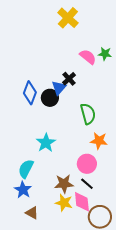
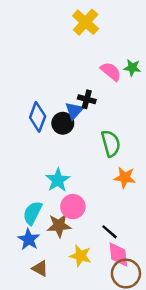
black cross: (69, 79) -> (87, 99), turned -32
pink circle: (87, 164) -> (73, 207), moved
brown star: (64, 184) -> (59, 226), moved
pink diamond: (82, 202) -> (118, 255), moved

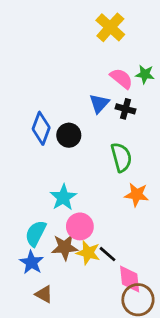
yellow cross: (86, 22) -> (110, 27), moved
black cross: (87, 99) -> (126, 109), moved
blue triangle: (74, 111) -> (99, 103), moved
black line: (110, 232) -> (108, 254), moved
yellow star: (80, 256) -> (88, 253), moved

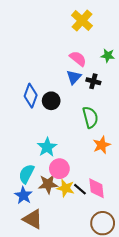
pink semicircle: (121, 78) -> (78, 59), moved
orange star: (137, 195) -> (102, 145), turned -30
pink diamond: (130, 279) -> (96, 188), moved
brown triangle: (44, 294) -> (33, 219), size x1.5

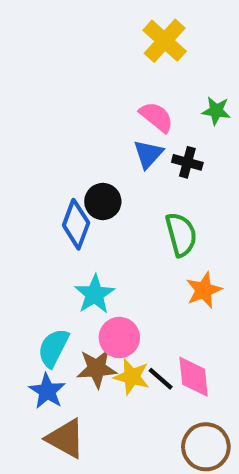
blue diamond: (31, 96) -> (76, 224), moved

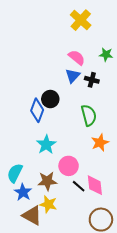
pink circle: (119, 338) -> (69, 166), moved
cyan semicircle: (53, 348) -> (15, 173), moved
yellow star: (132, 377) -> (48, 204), moved

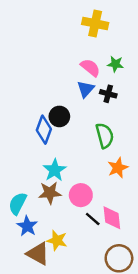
yellow cross: (81, 20) -> (95, 23), turned -30
green star: (106, 54) -> (115, 64), moved
brown star: (47, 181) -> (50, 193), moved

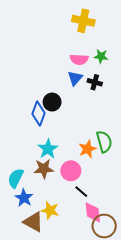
pink semicircle: (90, 68) -> (79, 59), turned 144
green semicircle: (105, 136) -> (104, 142), moved
orange star: (118, 168) -> (87, 149), moved
pink diamond: (112, 218) -> (93, 212), moved

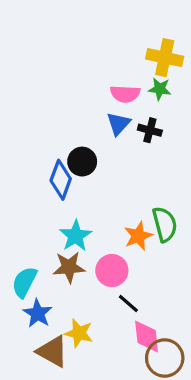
yellow cross: (83, 21) -> (165, 58), moved

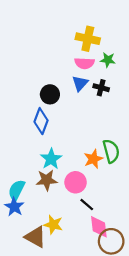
yellow cross: (165, 58) -> (88, 39), moved
black circle: (82, 162) -> (50, 94), moved
blue star: (38, 313) -> (14, 207), moved

